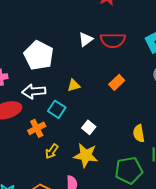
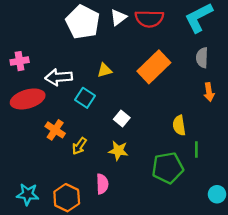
white pentagon: (39, 55) -> (83, 22), moved
orange rectangle: (117, 82) -> (154, 67), size x1.8
orange cross: (37, 128) -> (55, 130), moved, turned -30
yellow star: (86, 155) -> (118, 151), size x0.7

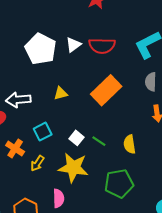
cyan square: (85, 98) -> (43, 132), moved, turned 30
green line: (196, 149) -> (99, 141), moved, turned -56
yellow star: (118, 151) -> (73, 168), size x1.6

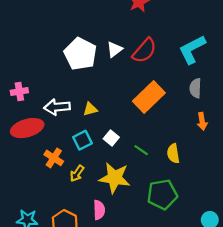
red semicircle: (102, 46) -> (144, 51), turned -50
yellow triangle: (61, 93) -> (90, 109), moved
white square: (77, 138) -> (111, 138), moved

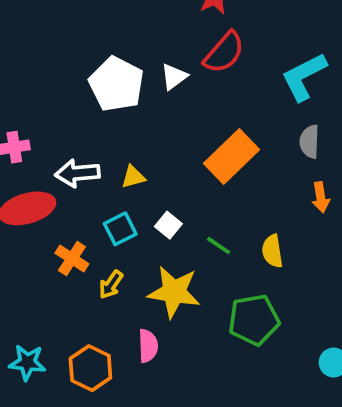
red semicircle: (144, 51) -> (224, 52), moved

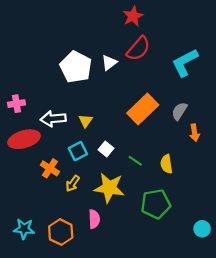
gray semicircle: (310, 142) -> (179, 111), moved, turned 30
yellow triangle: (133, 177) -> (86, 121), turned -40

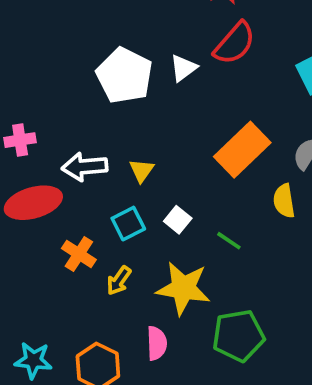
yellow semicircle: (166, 164) -> (284, 201), moved
green pentagon: (156, 204) -> (238, 336), moved

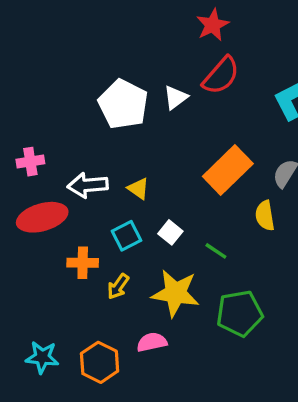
yellow triangle: (142, 170) -> (138, 189), turned -30
orange cross: (79, 254) -> (83, 263), turned -32
green pentagon: (238, 336) -> (240, 313), moved
pink semicircle: (157, 343) -> (152, 342), turned -100

